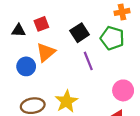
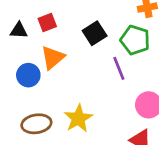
purple line: (88, 61) -> (119, 68), moved

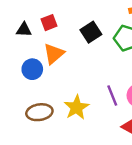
purple line: (119, 68) -> (112, 95), moved

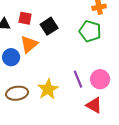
red square: (49, 23) -> (25, 18), turned 32
black square: (91, 32) -> (49, 26), moved

